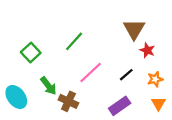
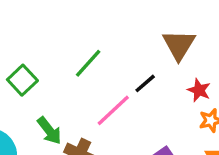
red star: (147, 50) -> (199, 90), moved
black line: (126, 75) -> (145, 83), moved

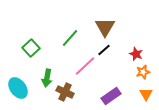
brown triangle: (179, 45) -> (105, 27), moved
green arrow: (49, 131) -> (47, 78), turned 48

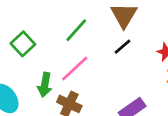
pink line: (85, 66) -> (75, 68), moved

